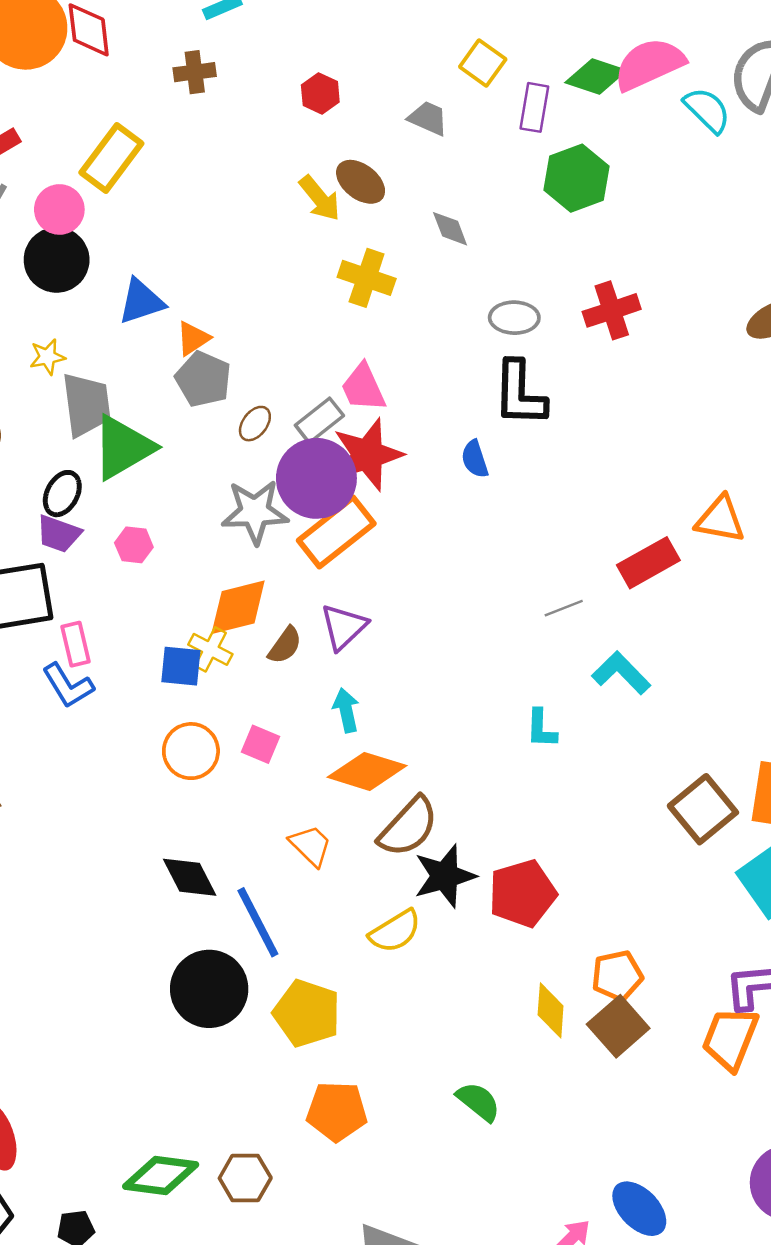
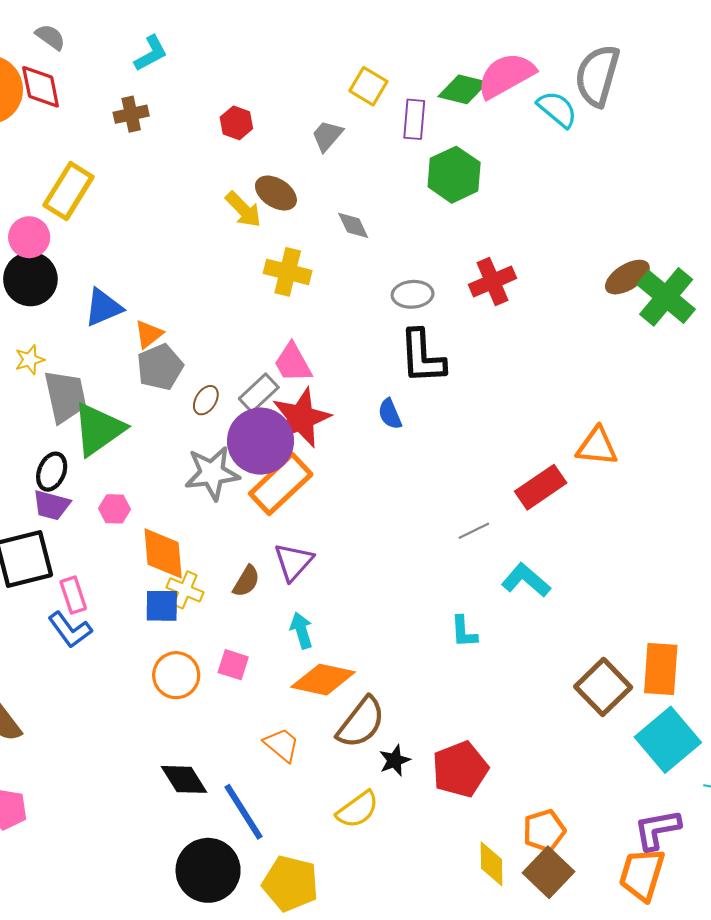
gray trapezoid: (428, 118) -> (327, 136), turned -68
gray pentagon: (203, 379) -> (160, 367), turned 30
orange diamond: (238, 607) -> (163, 553), moved, turned -76
black star: (445, 876) -> (395, 760), size x0.6

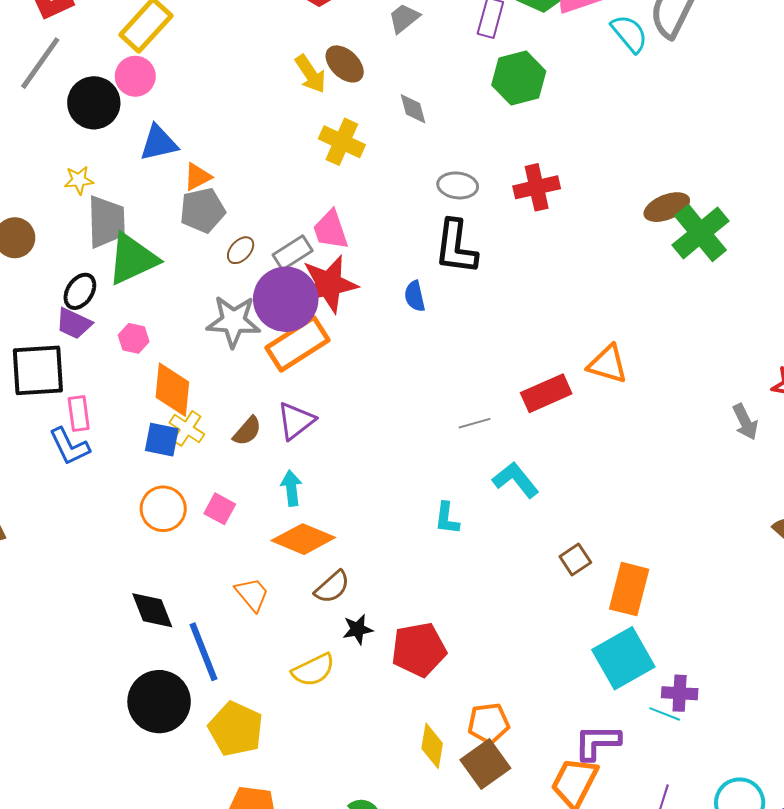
pink circle: (29, 237) -> (135, 76), moved
brown square: (603, 687) -> (575, 560), moved, size x0.6
brown semicircle: (361, 722) -> (332, 587), size x0.7

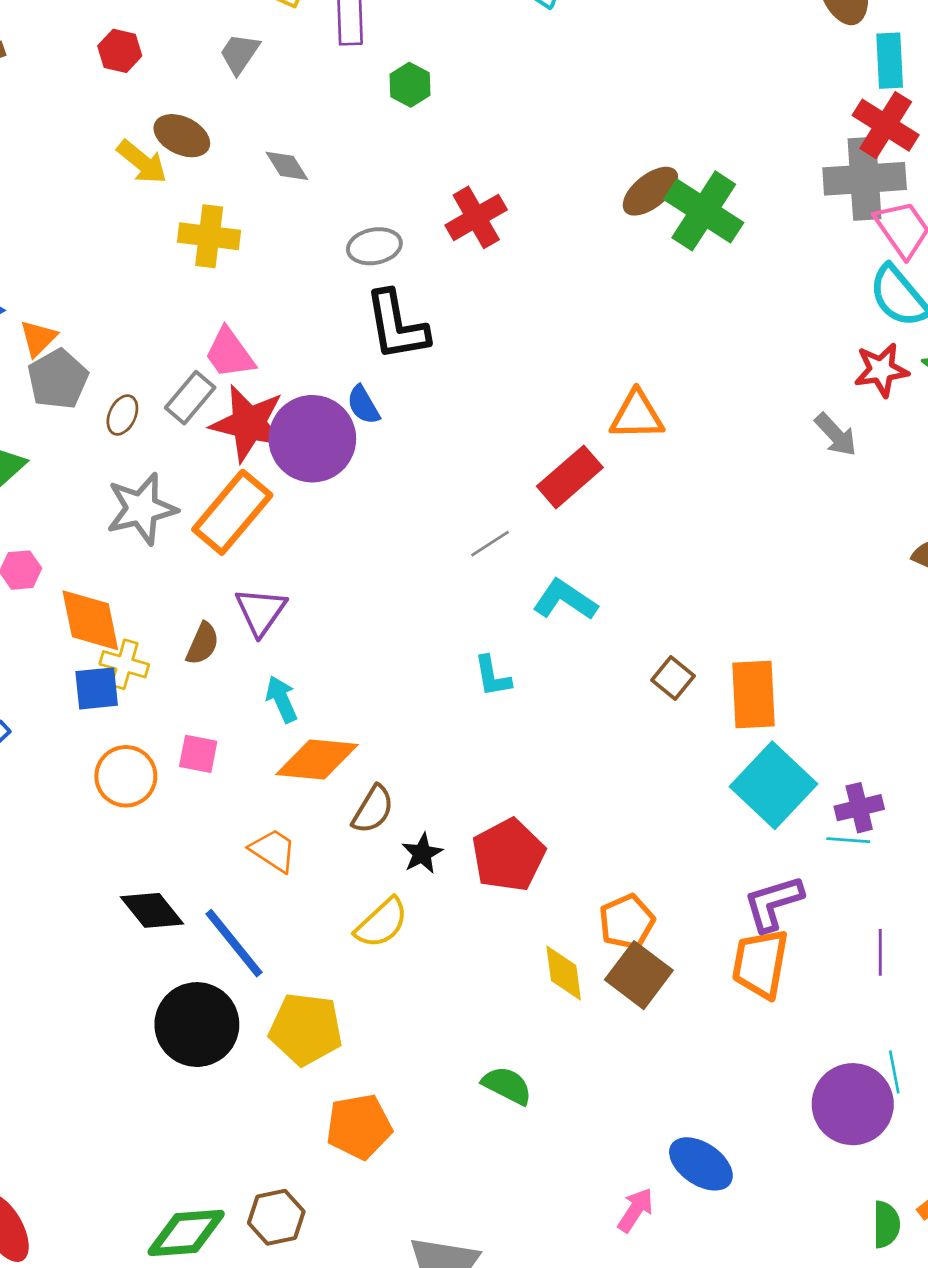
green hexagon: (519, 78) -> (410, 85), size x0.6
red star: (329, 284) -> (249, 423), turned -30
purple circle: (286, 299) -> (312, 439), moved

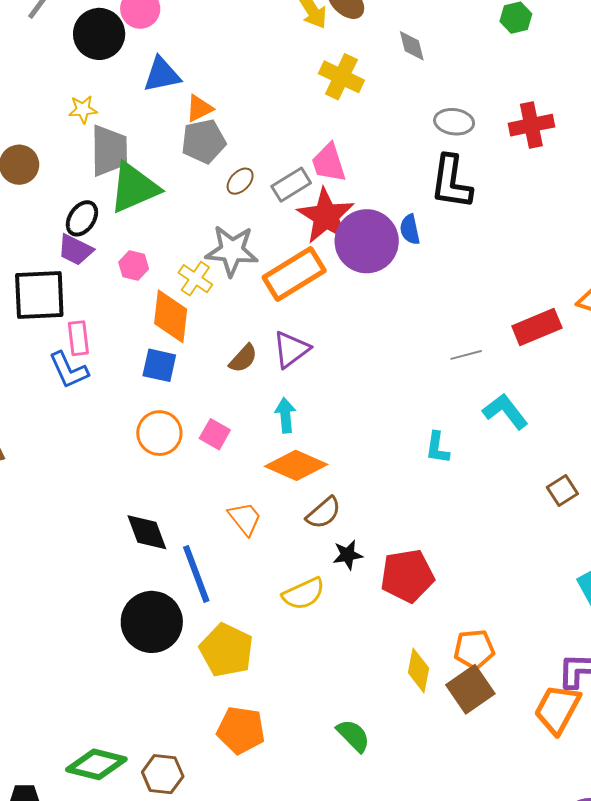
yellow cross: (124, 664) -> (195, 279), moved

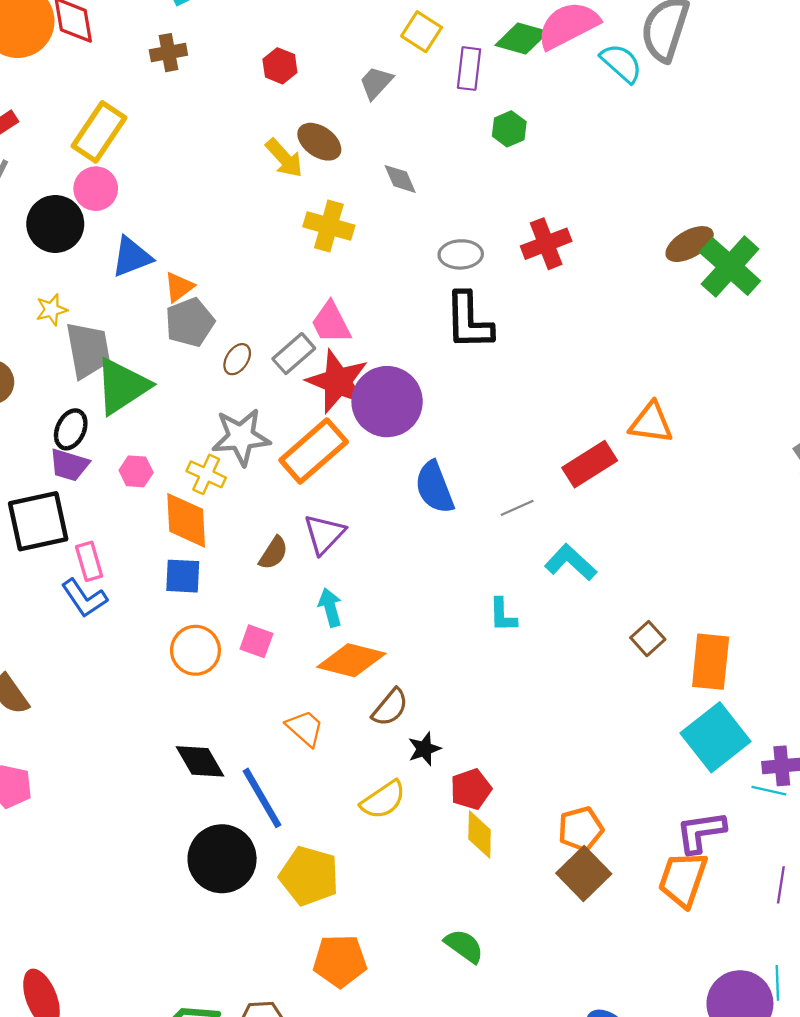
blue semicircle: (410, 229) -> (434, 487), moved, size x1.6
red pentagon: (407, 576) -> (471, 789), moved, size x0.7
yellow diamond: (419, 670) -> (480, 834), moved

